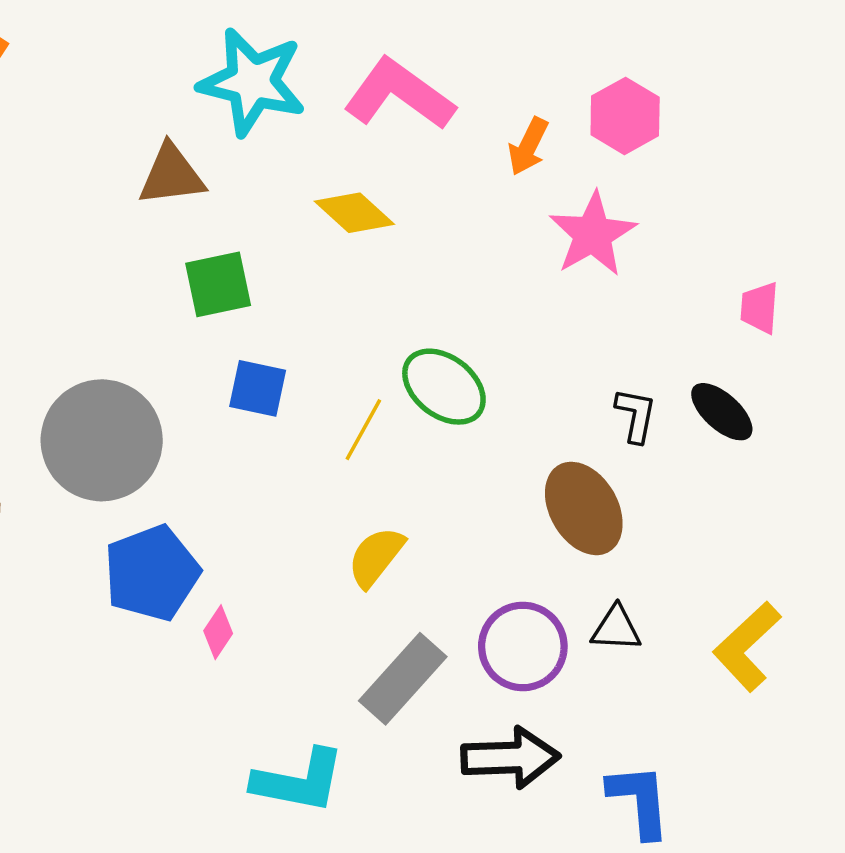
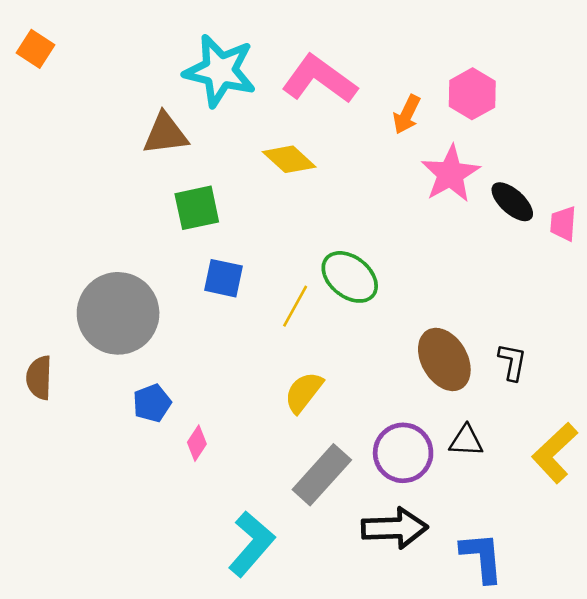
black ellipse: (722, 412) -> (512, 202), moved
black L-shape: (636, 415) -> (512, 362), moved
blue pentagon: (152, 573) -> (152, 403), size x0.6
cyan L-shape: (299, 781) -> (251, 544), turned -60

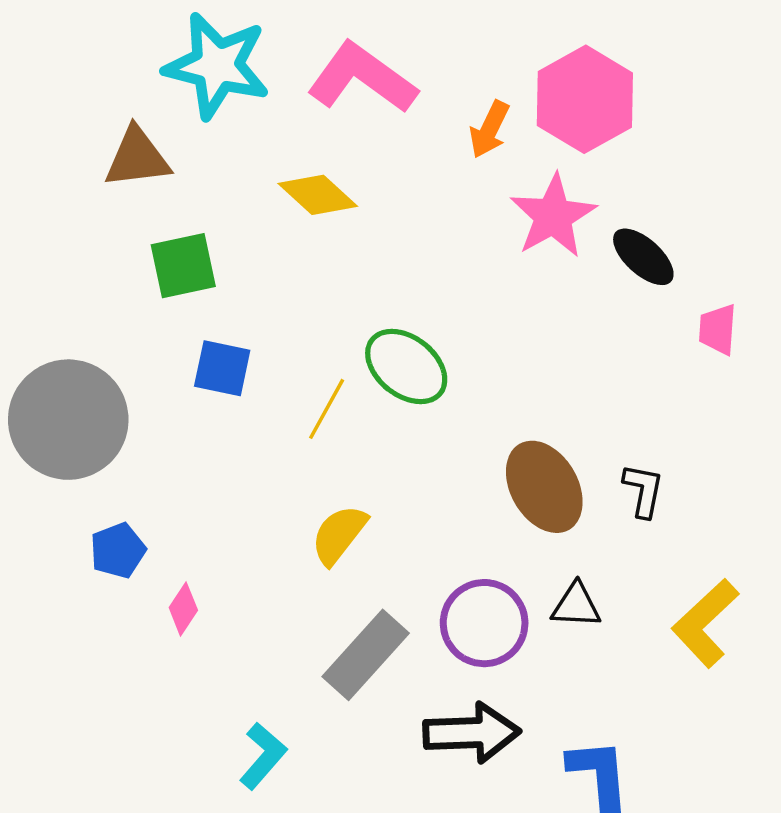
pink hexagon: (472, 94) -> (585, 99), size x1.4
pink trapezoid: (563, 224) -> (718, 329), moved
cyan L-shape: (251, 544) -> (263, 756), size x0.7

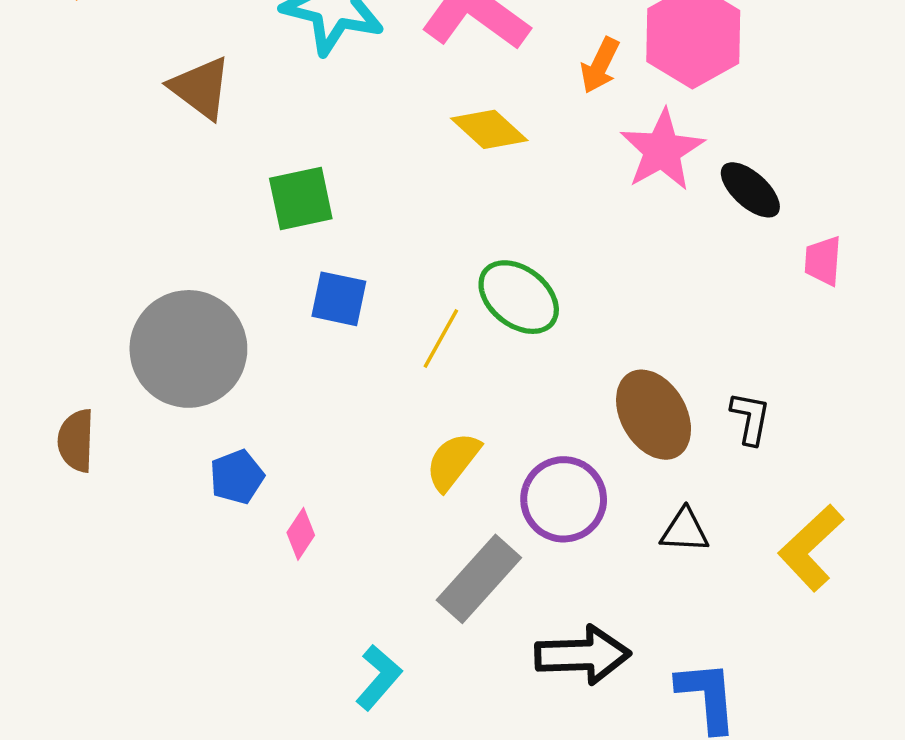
brown triangle: (137, 158) -> (201, 88), moved, turned 44
yellow diamond: (318, 195) -> (489, 129), moved
purple circle: (484, 623) -> (564, 499), moved

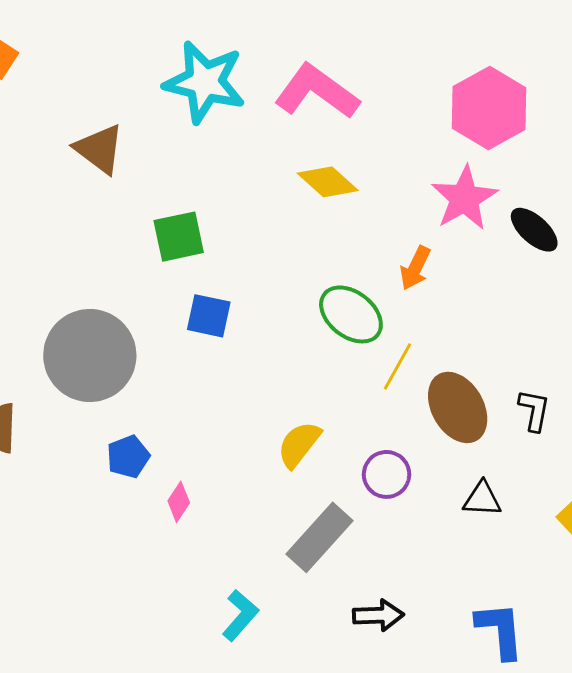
orange arrow: (600, 65) -> (415, 268), moved
yellow line: (441, 339) -> (397, 366), moved
purple circle: (564, 499) -> (387, 474), size x0.7
black arrow: (583, 655) -> (378, 615), moved, size x0.7

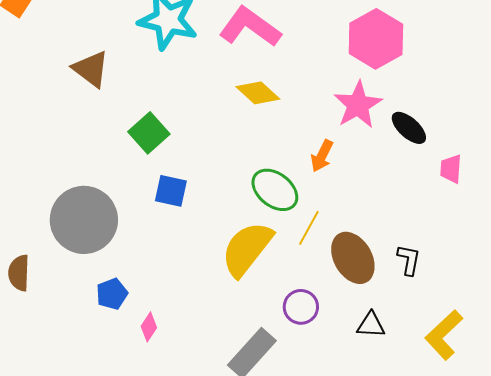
green square: (179, 237) -> (149, 133), turned -30
yellow semicircle: (299, 444) -> (247, 249), moved, size x1.6

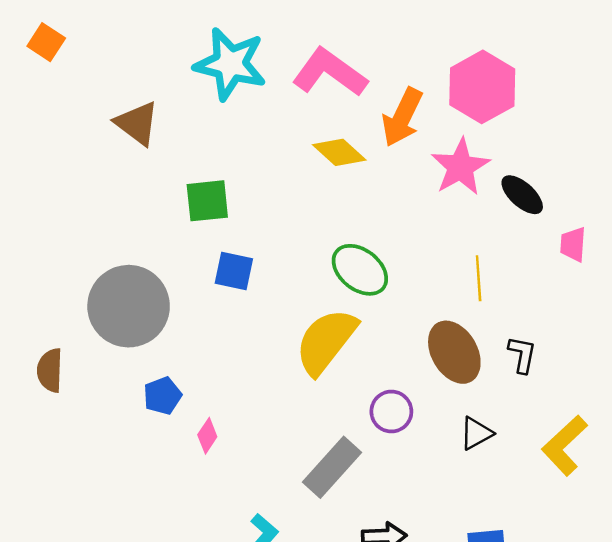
green square: (149, 133) -> (207, 201), turned 36
orange arrow: (322, 156) -> (402, 117), moved, size x1.5
yellow line: (309, 228) -> (479, 278), moved, turned -33
black triangle: (371, 325) -> (476, 433), turned -32

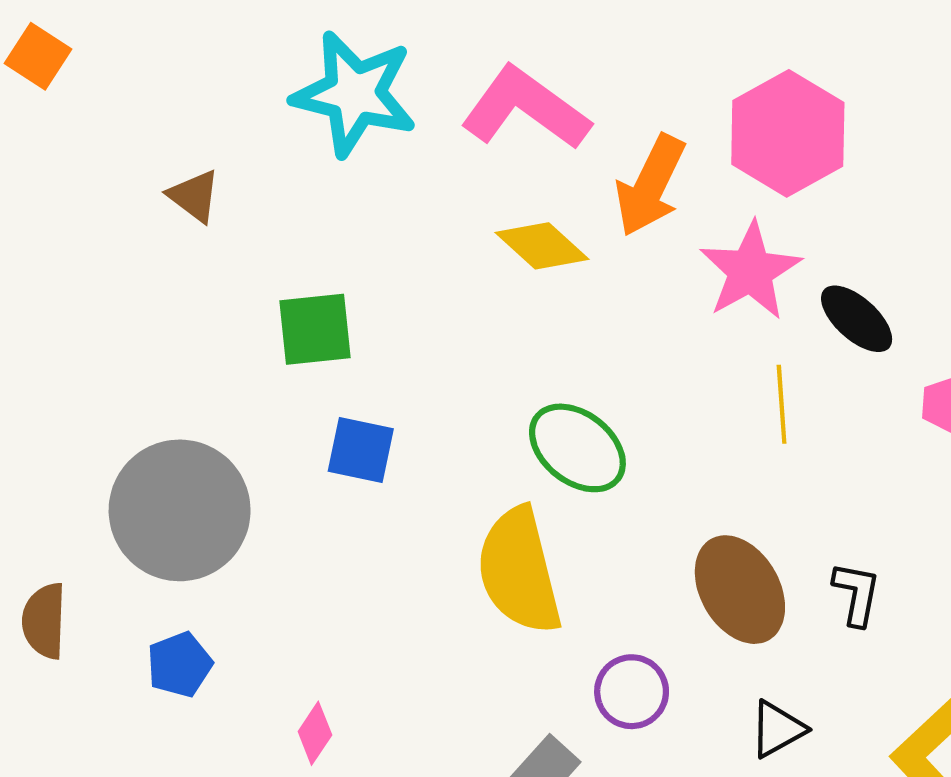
brown triangle: (137, 123) -> (194, 196), size x0.7
yellow line: (479, 278) -> (782, 404), moved
yellow semicircle: (326, 341) -> (519, 571), turned -52
blue pentagon: (162, 396) -> (180, 665), moved

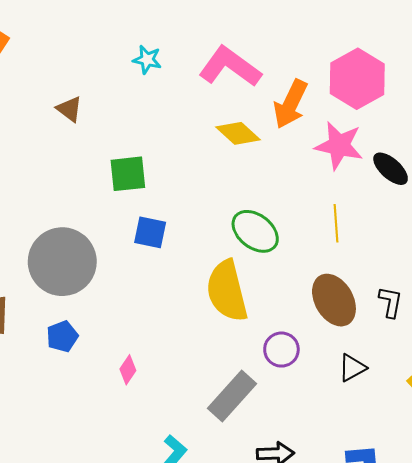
cyan star: (355, 94) -> (147, 60), size x0.5
pink star: (750, 271) -> (339, 145), turned -30
yellow line: (782, 404) -> (336, 223), moved

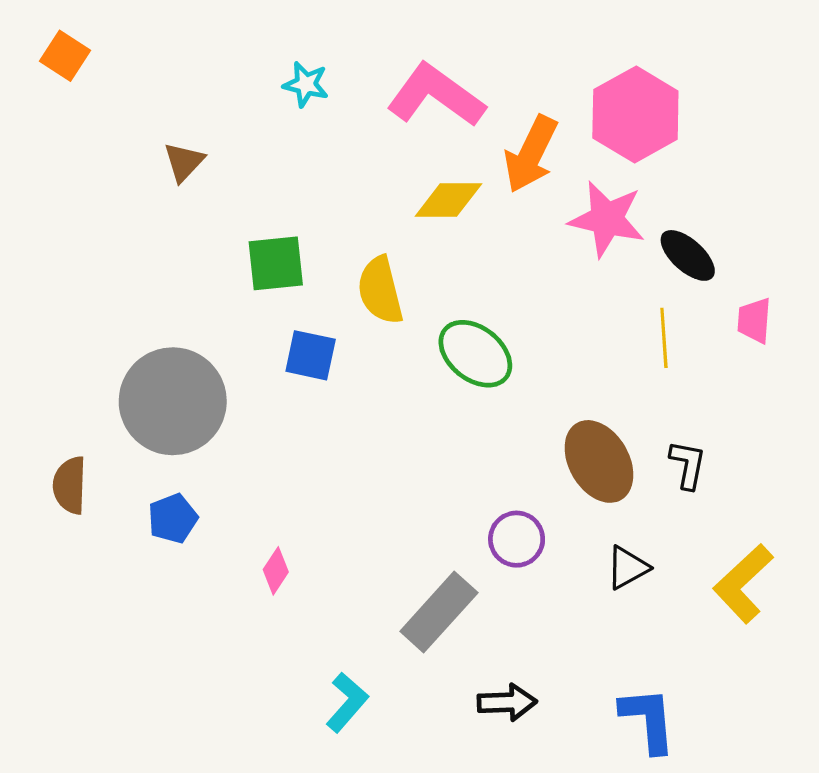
brown triangle: (69, 109) -> (184, 162), turned 36
yellow diamond: (238, 133) -> (448, 200), turned -42
yellow line: (336, 223) -> (664, 338), moved
yellow semicircle: (227, 291) -> (380, 290), moved, size x0.7

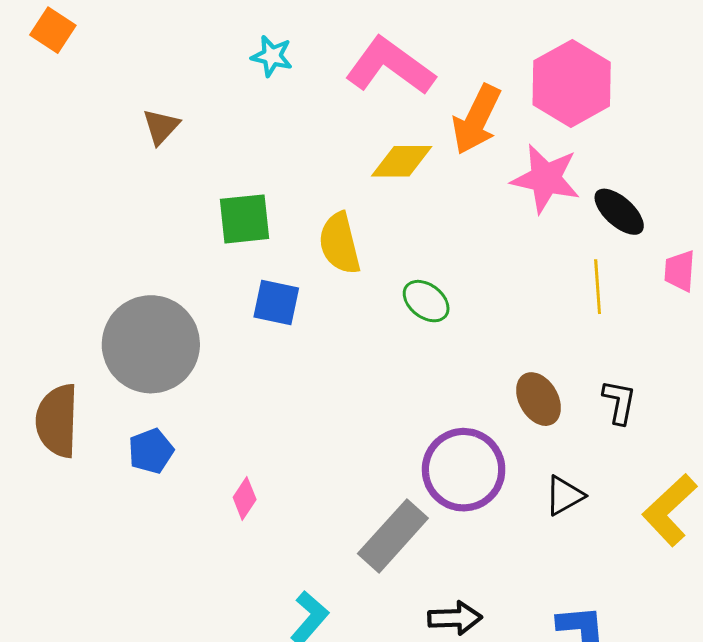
green ellipse: (475, 354) -> (426, 301), size x0.7
brown ellipse: (599, 461) -> (538, 399), size x0.7
brown semicircle: (70, 485) -> (57, 421), size x1.4
purple circle: (517, 539) -> (464, 470), size x1.6

